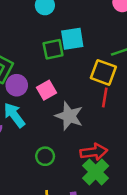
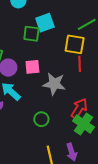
green square: (53, 49) -> (31, 34), turned 30
pink square: (46, 90) -> (32, 67), turned 35
red arrow: (94, 152) -> (79, 108), turned -40

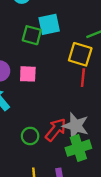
gray star: (54, 84) -> (76, 126), moved
red arrow: (79, 108) -> (56, 130), moved
green cross: (84, 124) -> (78, 148), turned 30

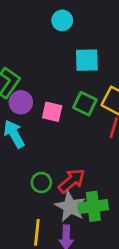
green square: (32, 35) -> (85, 104), moved
gray star: (76, 126) -> (70, 207), moved

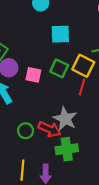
red arrow: (72, 181) -> (49, 129), turned 65
gray star: (70, 207) -> (65, 119), moved

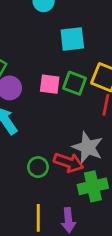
pink square: (33, 75) -> (50, 84), moved

